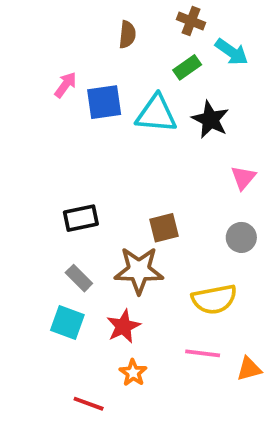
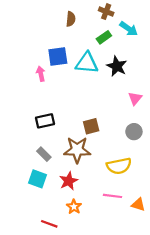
pink arrow: (65, 85) -> (41, 74), moved, turned -48
orange triangle: (249, 369) -> (138, 205), turned 32

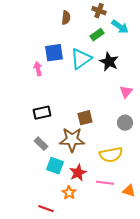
cyan triangle: (87, 63) -> (81, 59), turned -40
cyan square: (37, 179) -> (55, 166), moved
red star: (69, 181) -> (78, 173), moved

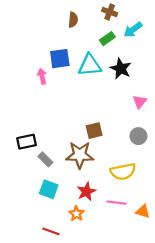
cyan arrow: (120, 27) -> (133, 30), turned 108
cyan triangle: (81, 59) -> (90, 65), turned 30
black rectangle: (42, 113) -> (27, 142), moved
cyan square: (55, 166) -> (49, 189), moved

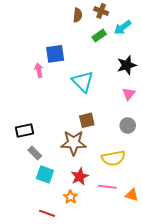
brown semicircle: (73, 20) -> (78, 15), moved
cyan triangle: (90, 65) -> (83, 82), moved, turned 50
black star: (121, 69) -> (127, 65), moved, turned 30
gray rectangle: (45, 159) -> (35, 153), moved

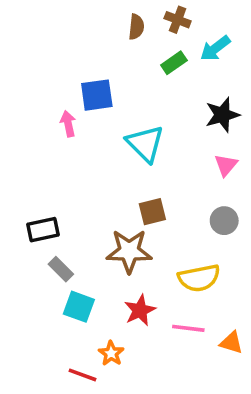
orange star: (70, 197) -> (111, 353), moved

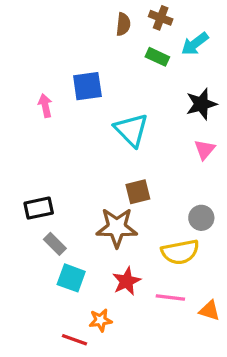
green rectangle: (174, 63) -> (157, 57), turned 60
pink arrow: (68, 124) -> (45, 106), moved
gray circle: (224, 221) -> (201, 218), moved
orange star: (111, 353) -> (100, 320), turned 30

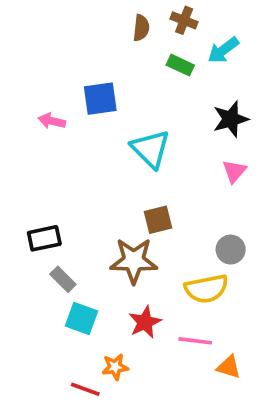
pink arrow: (45, 106) -> (52, 121), turned -65
orange triangle: (209, 310) -> (229, 367), moved

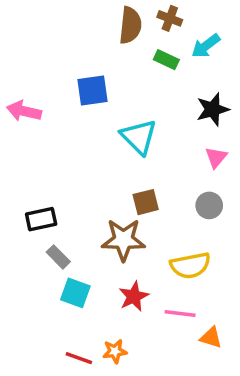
brown semicircle: (141, 28) -> (130, 25), size x1.5
pink arrow: (52, 121) -> (24, 111), moved, size x1.4
gray circle: (231, 250) -> (209, 205), moved
orange star: (115, 367) -> (115, 351), moved

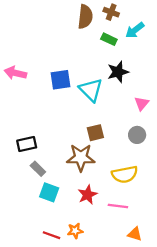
blue square: (93, 90) -> (60, 80), moved
black star: (213, 109) -> (118, 72), moved
orange triangle: (211, 338) -> (135, 234), moved

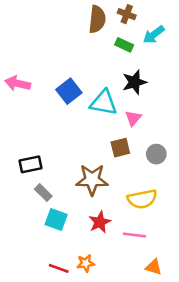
blue square: (60, 80) -> (69, 91), turned -30
cyan triangle: (91, 90) -> (104, 103), turned -35
pink triangle: (142, 103) -> (133, 118), moved
brown square: (95, 133) -> (120, 148), moved

